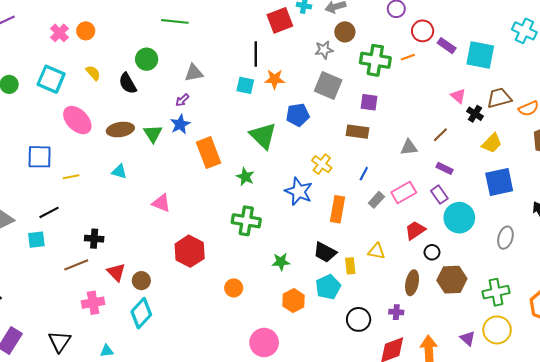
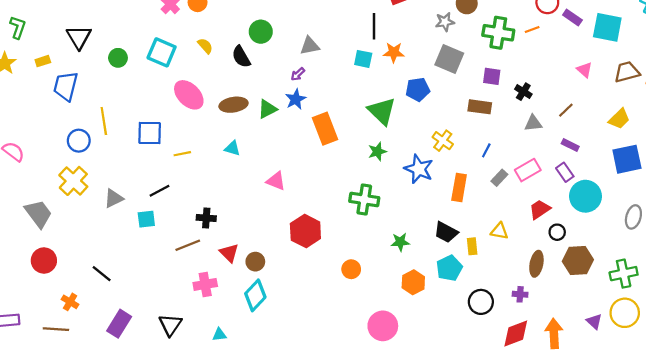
black cross: (475, 114) -> (523, 92), moved
green triangle: (153, 134) -> (267, 109), turned 36
green star: (245, 177) -> (377, 152), moved, turned 30

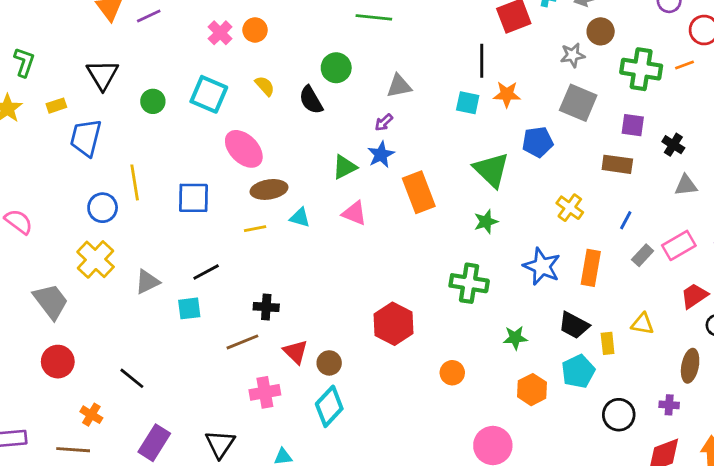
brown ellipse: (234, 105) -> (269, 189), moved
yellow line: (182, 154) -> (255, 229), moved
blue star: (419, 169) -> (542, 266), moved
pink triangle: (276, 181) -> (354, 213), moved

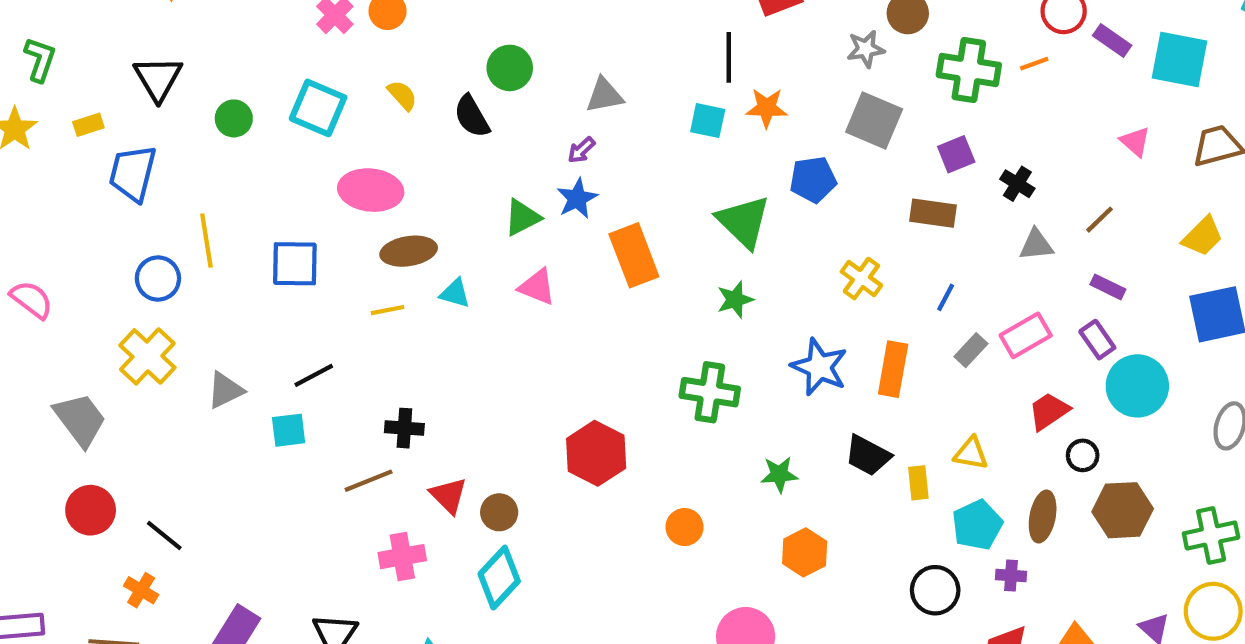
purple square: (633, 125) -> (956, 154), turned -30
pink ellipse: (244, 149) -> (371, 190), turned -39
cyan pentagon: (578, 371) -> (977, 525), moved
black line: (132, 378) -> (164, 535), moved

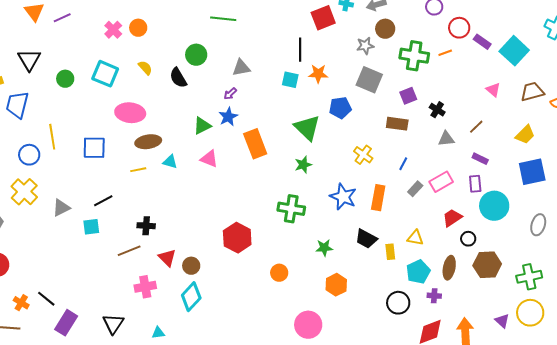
cyan square: (1179, 59) -> (514, 51), turned 32
purple rectangle: (1097, 340) -> (475, 184), turned 30
black line: (164, 535) -> (46, 299), moved

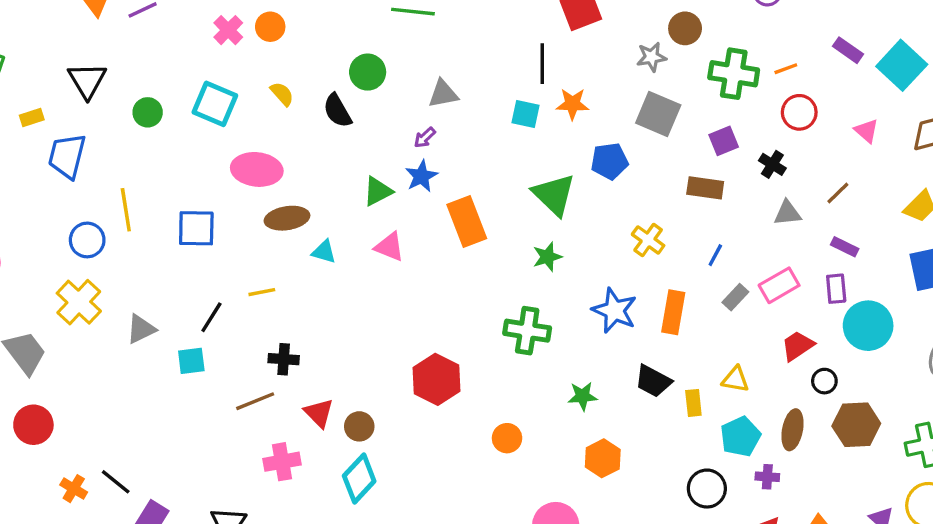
red circle: (459, 28) -> (799, 112), moved
yellow line: (138, 170) -> (262, 292), moved
black line: (103, 201) -> (211, 317), turned -30

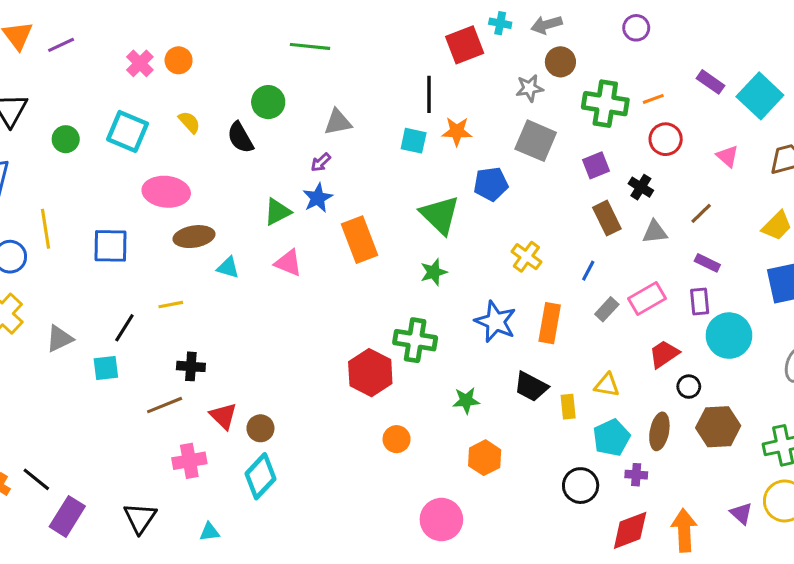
brown rectangle: (705, 188) -> (607, 218), moved, turned 56
red hexagon: (436, 379) -> (370, 373), moved

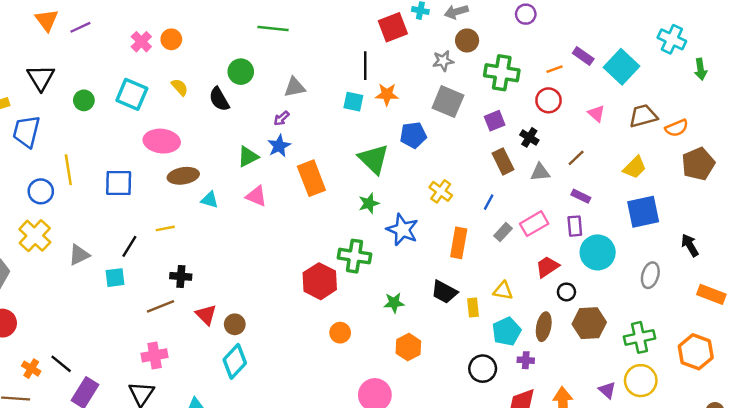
orange line: (653, 99) -> (554, 69), moved
blue star: (496, 322) -> (402, 230), moved
pink cross: (189, 461) -> (155, 355), moved

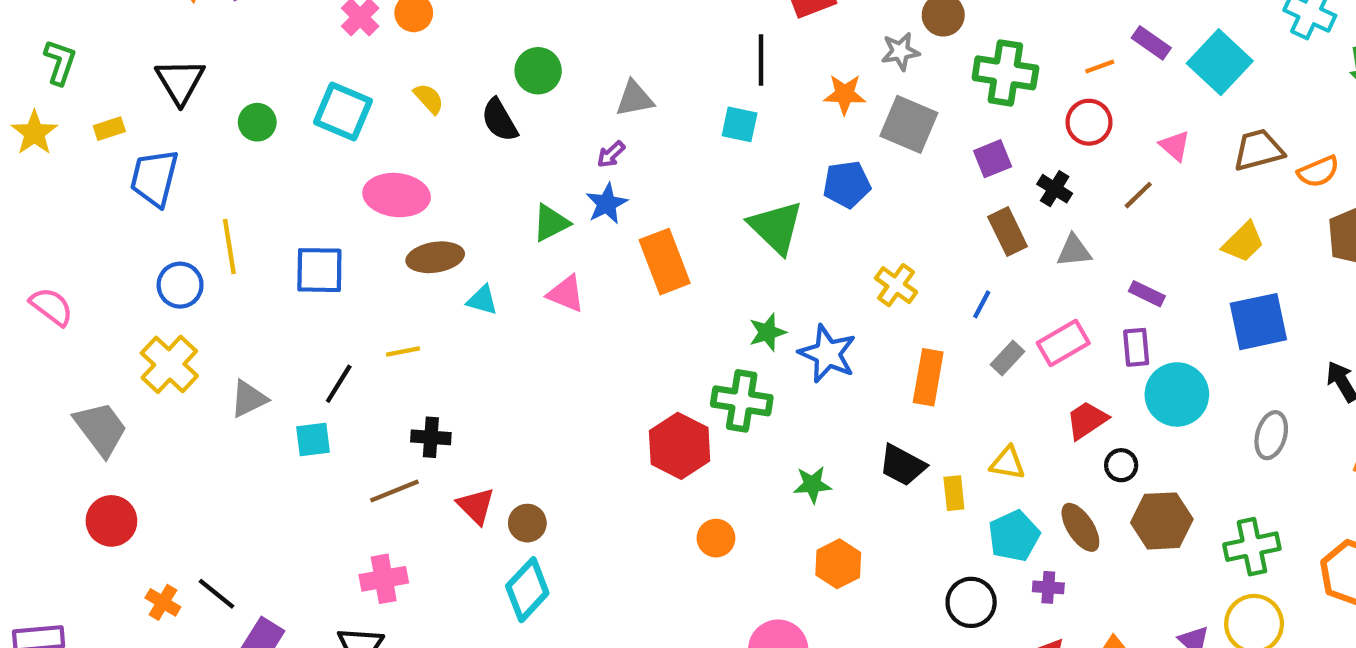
orange star: (387, 94) -> (845, 94), moved
brown line: (576, 158) -> (1138, 195), moved
green star: (369, 203) -> (767, 332), moved
brown ellipse: (544, 327) -> (1080, 527), turned -44

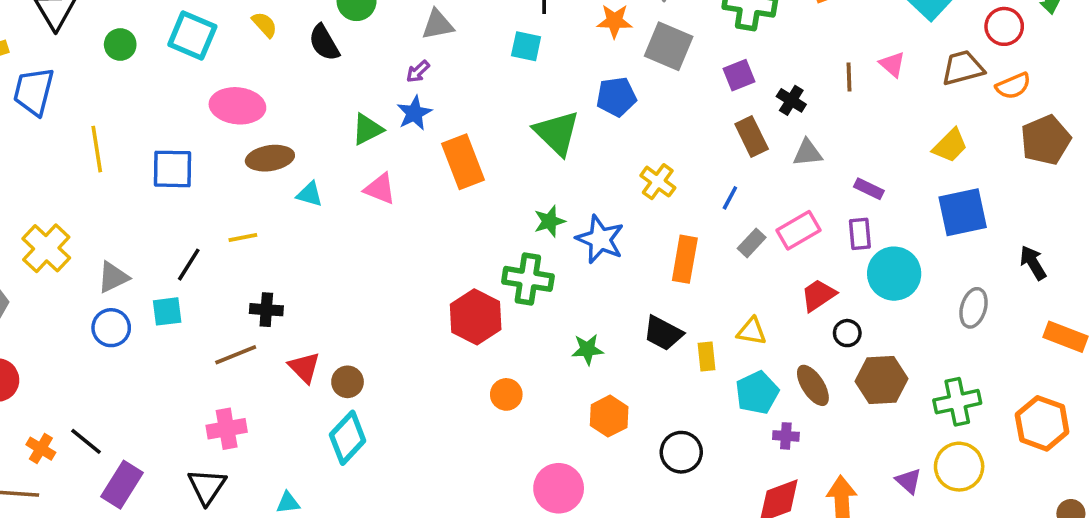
red circle: (1089, 122) -> (1004, 26), moved
brown line: (1138, 195) -> (849, 77), moved, turned -48
blue circle: (180, 285) -> (111, 328), moved
black circle: (971, 602) -> (681, 452), moved

